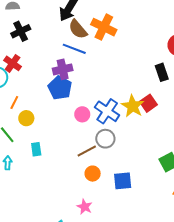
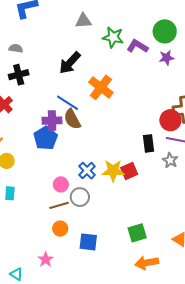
brown semicircle: (78, 29) -> (72, 119), moved
yellow star: (133, 106) -> (113, 171), turned 30
blue cross: (107, 111) -> (87, 171), size x0.7
pink circle: (82, 114) -> (61, 184), moved

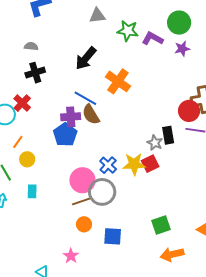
gray star: (170, 160) -> (155, 143), moved
pink circle: (61, 184) -> (83, 180), size x1.6
gray circle: (80, 197) -> (102, 192), size x1.4

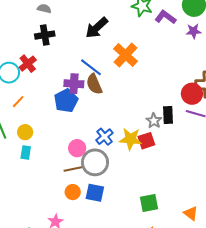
yellow circle: (27, 159) -> (25, 132), moved
pink circle: (83, 180) -> (77, 148), size x0.7
blue square: (113, 236) -> (95, 193), moved

